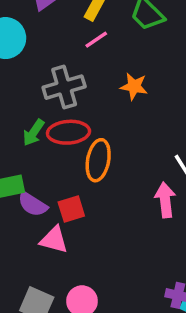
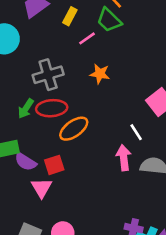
pink line: (96, 40) -> (87, 38), moved
orange ellipse: (98, 160) -> (74, 129), turned 44
pink triangle: (54, 240) -> (42, 188), turned 45

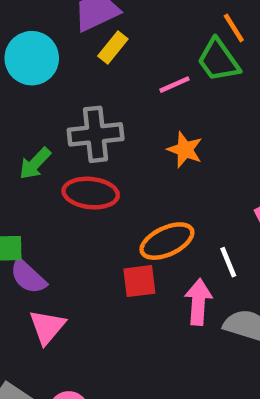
yellow rectangle: (70, 16) -> (113, 47), moved
green arrow: (26, 109) -> (35, 163), moved
orange ellipse: (74, 129) -> (167, 241), moved
red square: (54, 165) -> (139, 281), moved

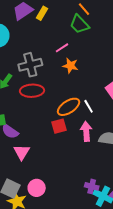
yellow rectangle: (113, 47) -> (42, 13), moved
pink line: (175, 85) -> (62, 48), moved
white line: (228, 262) -> (89, 106), moved

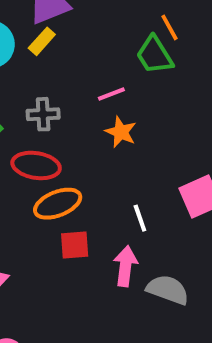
yellow rectangle: (42, 13) -> (42, 41), moved
gray cross: (30, 65) -> (43, 114), size x0.7
orange ellipse: (69, 107) -> (58, 204), moved

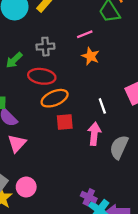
gray semicircle: (168, 290) -> (119, 147), turned -85

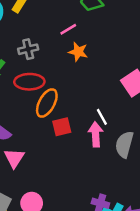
orange ellipse: (55, 98) -> (47, 103), turned -30
white line: (102, 106) -> (102, 117), moved

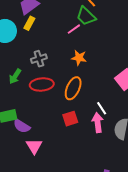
pink line: (68, 29) -> (74, 29), moved
orange ellipse: (47, 103) -> (73, 88), moved

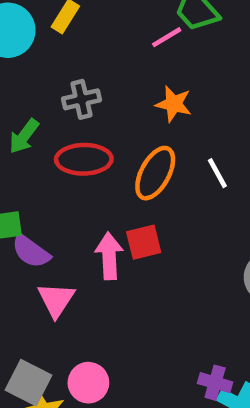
white line: (102, 108) -> (217, 173), moved
pink arrow: (98, 123) -> (109, 256), moved

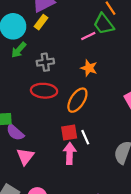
green arrow: (24, 136) -> (19, 50), moved
white line: (217, 173) -> (85, 137), moved
pink arrow: (109, 256) -> (70, 154), moved

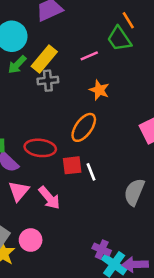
yellow rectangle: (41, 22) -> (44, 59), moved, size x1.5
pink line: (88, 36) -> (89, 56), moved
red ellipse: (44, 91) -> (40, 148), moved
pink arrow: (70, 154) -> (49, 198), moved, turned 135

